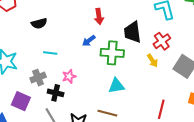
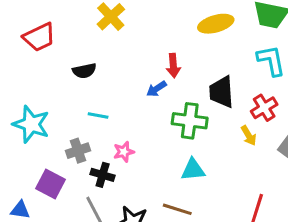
blue arrow: (89, 41) -> (156, 89), moved

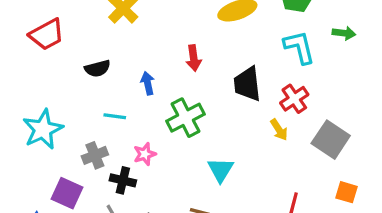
blue arrow: (156, 89) -> (148, 83), moved, turned 114
green cross: (190, 121) -> (186, 118), moved, turned -32
cyan star: (31, 124) -> (43, 129), turned 30
cyan triangle: (193, 170) -> (221, 170), turned -50

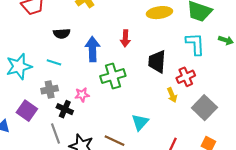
blue arrow: (148, 83) -> (92, 49), size x1.6
cyan line: (115, 116) -> (54, 62), moved
cyan triangle: (221, 170) -> (140, 122), moved

